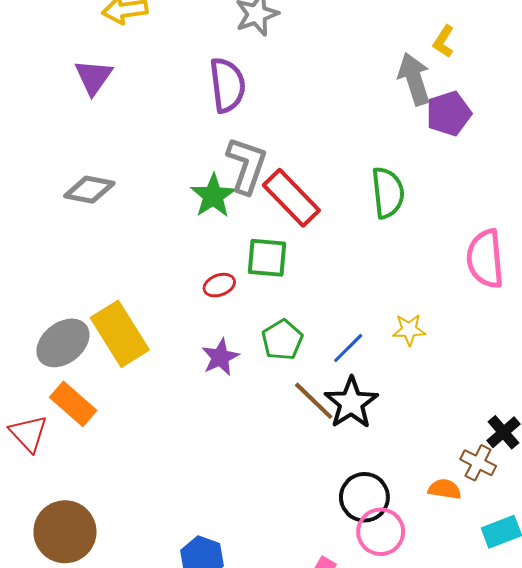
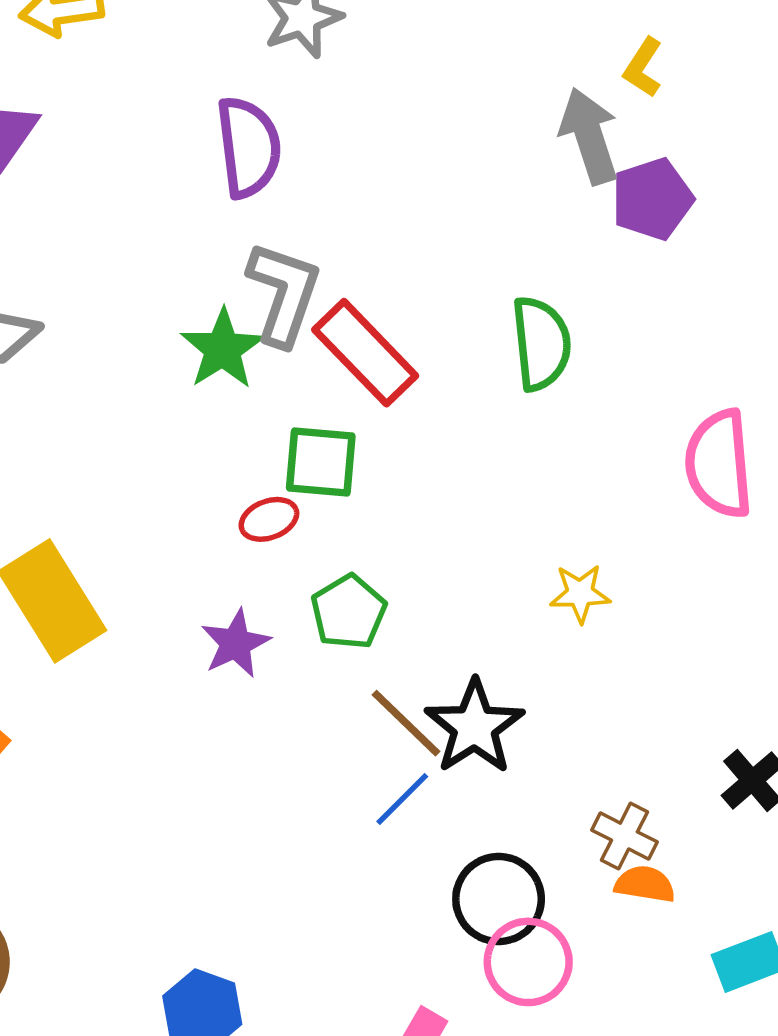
red ellipse: (219, 285) -> (269, 519), moved
blue line: (348, 348) -> (402, 799), moved
brown cross: (478, 463) -> (624, 836), moved

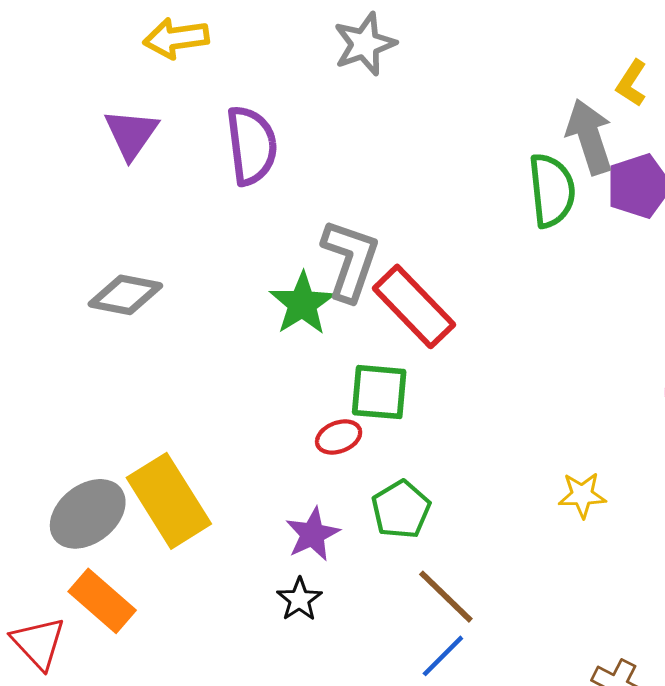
purple semicircle: (249, 147) -> (252, 145), moved
green semicircle: (541, 343) -> (552, 190), moved
black star: (474, 727) -> (299, 599), moved, size x0.6

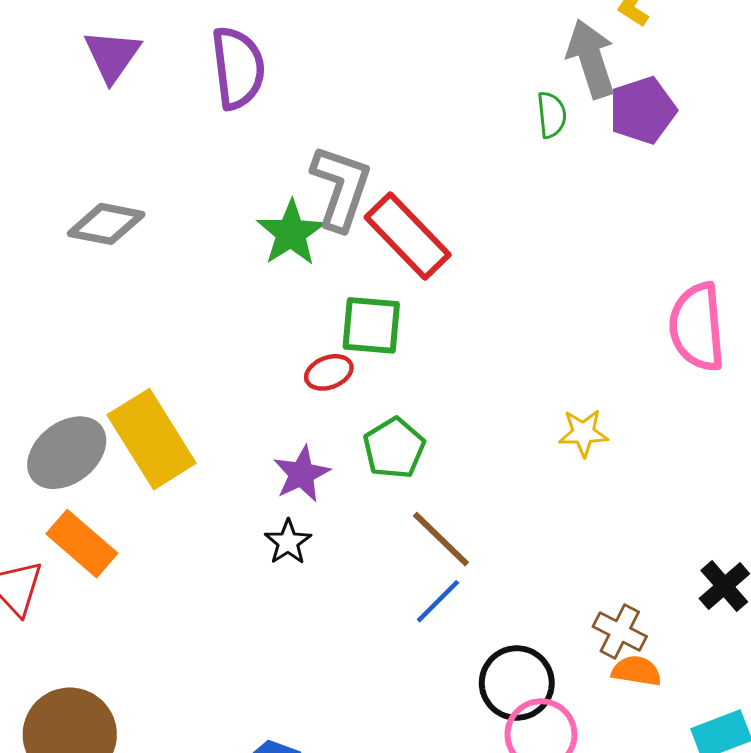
green semicircle: (552, 190) -> (552, 115), size x0.6

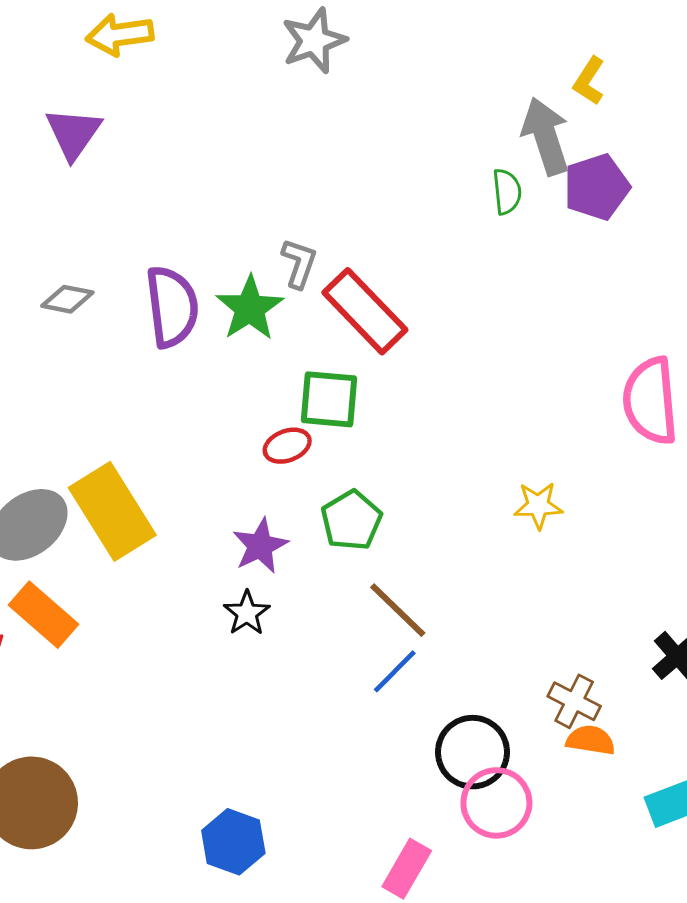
purple semicircle: (238, 68) -> (172, 307), moved
gray L-shape: (341, 188) -> (299, 263), size x0.6
gray diamond: (106, 224) -> (67, 299), size x0.7

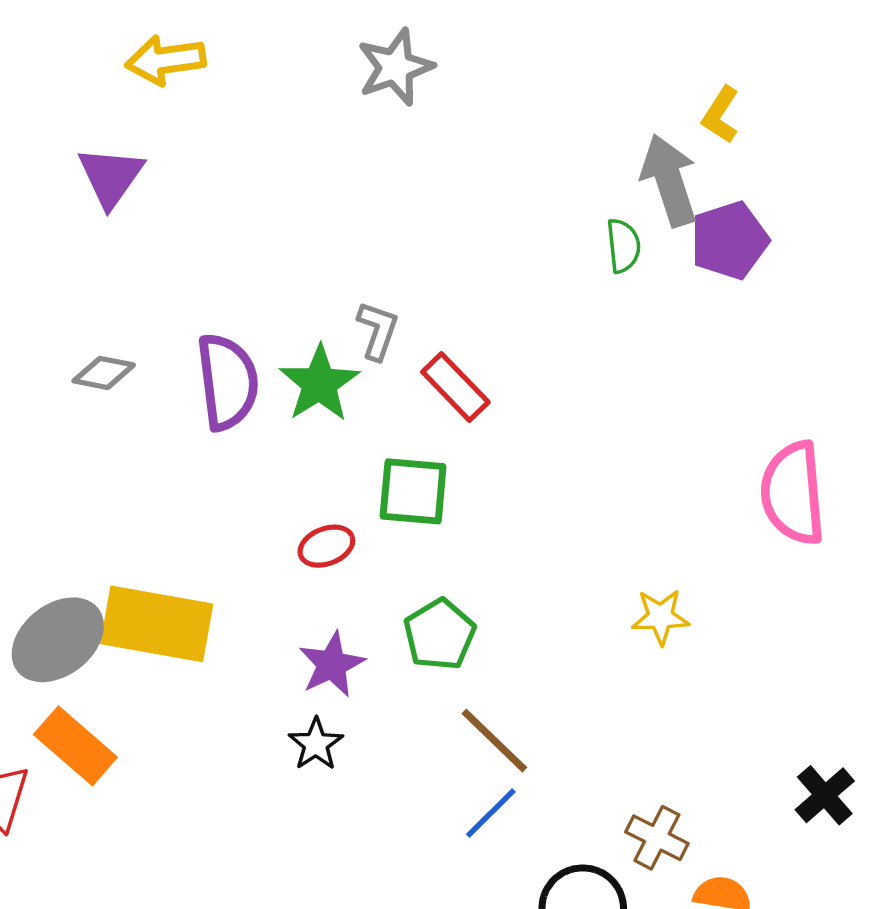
red rectangle: (365, 311) -> (455, 387), size x0.7
red ellipse: (287, 446) -> (326, 546), moved
yellow rectangle: (112, 511) -> (157, 624), turned -48
brown cross: (574, 701) -> (657, 838), moved

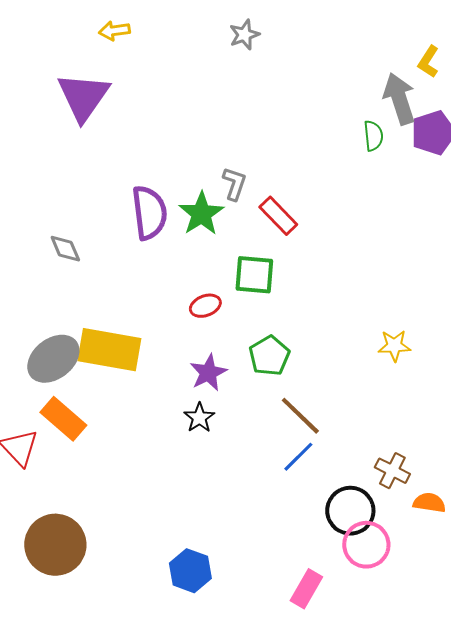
yellow arrow: (166, 60) -> (114, 31), size x0.7
gray star: (395, 67) -> (244, 35), size x0.7
purple triangle: (111, 177) -> (83, 97), size x1.4
gray diamond: (104, 373) -> (65, 249), moved, turned 56

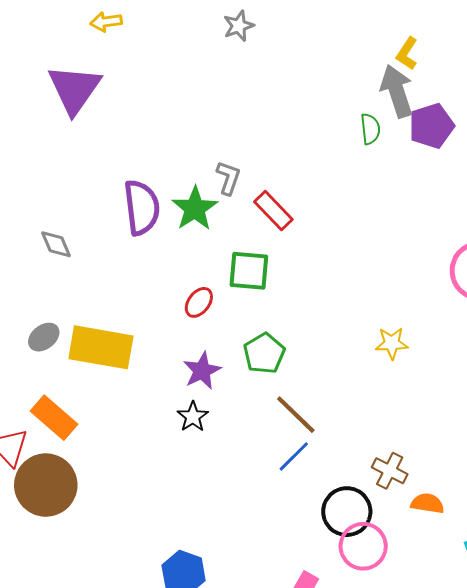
yellow L-shape: (428, 62) -> (407, 53), moved
red ellipse: (205, 306) -> (199, 302), turned -32
gray ellipse: (53, 359) -> (44, 337), moved, size x0.6
brown circle: (55, 545) -> (46, 485), moved

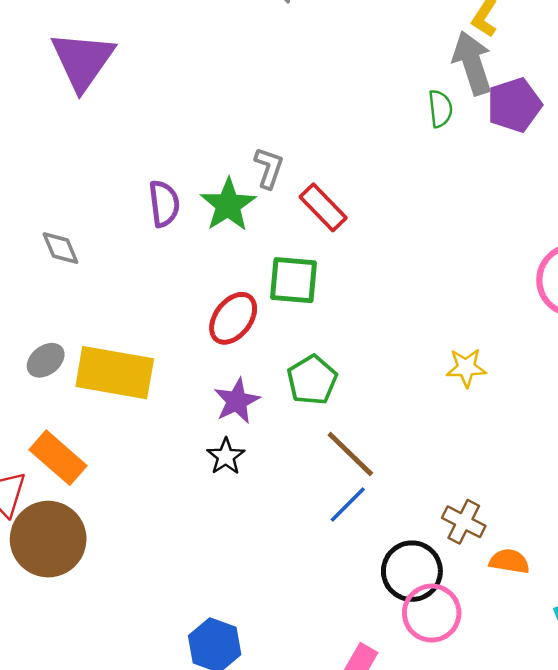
purple semicircle: (142, 207) -> (164, 204), size x0.7
red ellipse: (199, 302) -> (233, 318), size x1.4

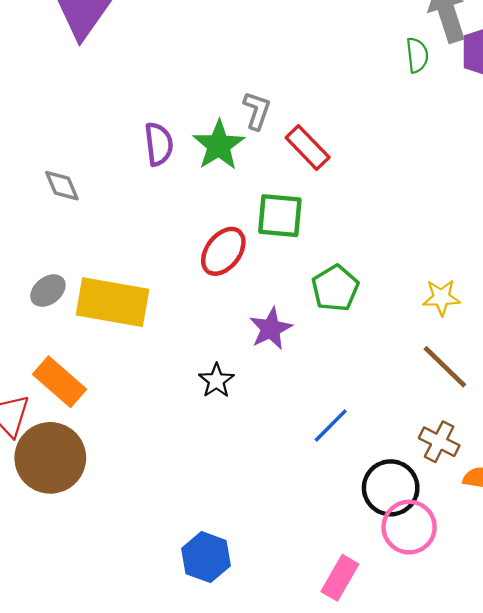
green pentagon: (312, 380) -> (335, 288), moved
purple star: (237, 401) -> (271, 329), moved
brown line: (350, 454) -> (445, 367), moved

